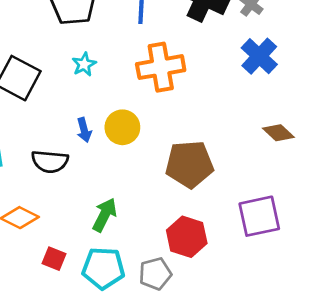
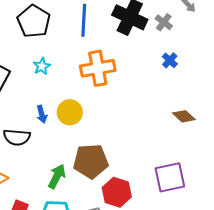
blue cross: (259, 56) -> (170, 60), size x0.6
brown pentagon: (189, 164) -> (91, 161), moved

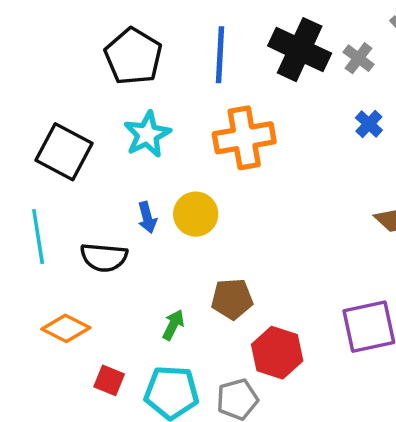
cyan star: (42, 66) -> (147, 134), size x1.5
brown pentagon: (91, 161) -> (232, 299), size x0.7
green arrow: (57, 176) -> (173, 325), size x0.7

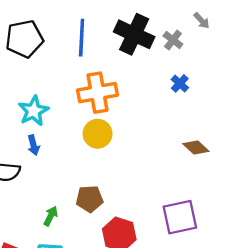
black pentagon: (133, 56) -> (24, 39), turned 30
cyan star: (147, 134) -> (34, 111), moved
yellow circle: (196, 214) -> (98, 134), moved

